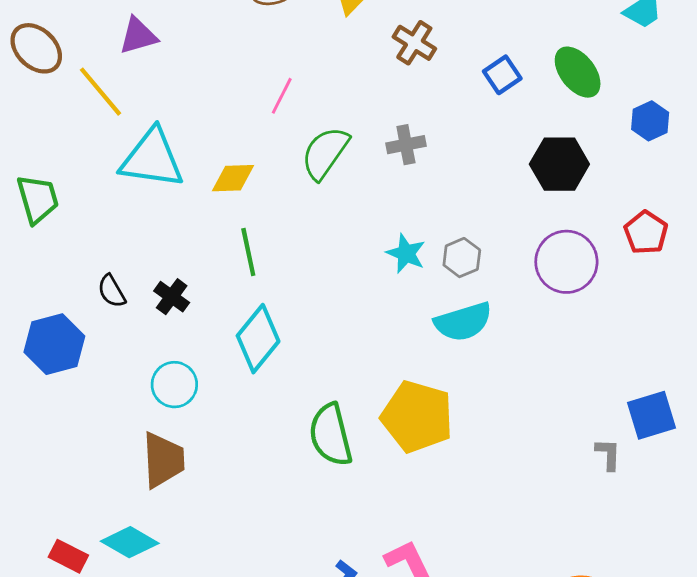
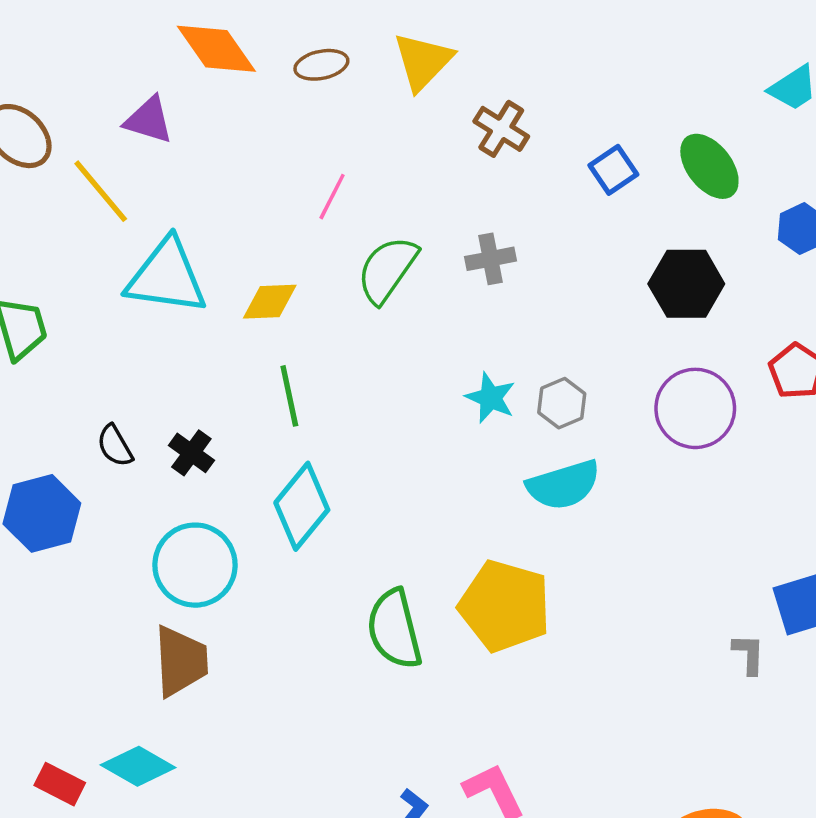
purple triangle: (138, 36) -> (149, 120), turned 33
cyan circle: (174, 385) -> (195, 565), size x1.4

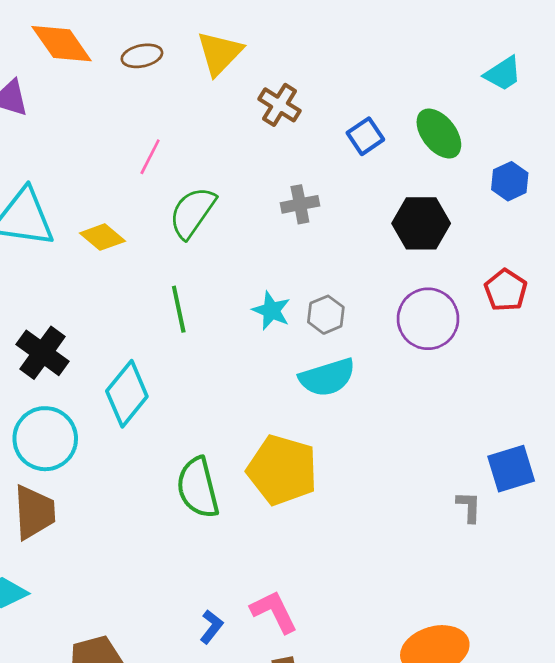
gray cross: (491, 259) -> (300, 204), moved
yellow diamond: (270, 302) -> (102, 237), turned 42
green line: (289, 396) -> (179, 309), moved
black cross: (191, 453) -> (42, 353), size x1.5

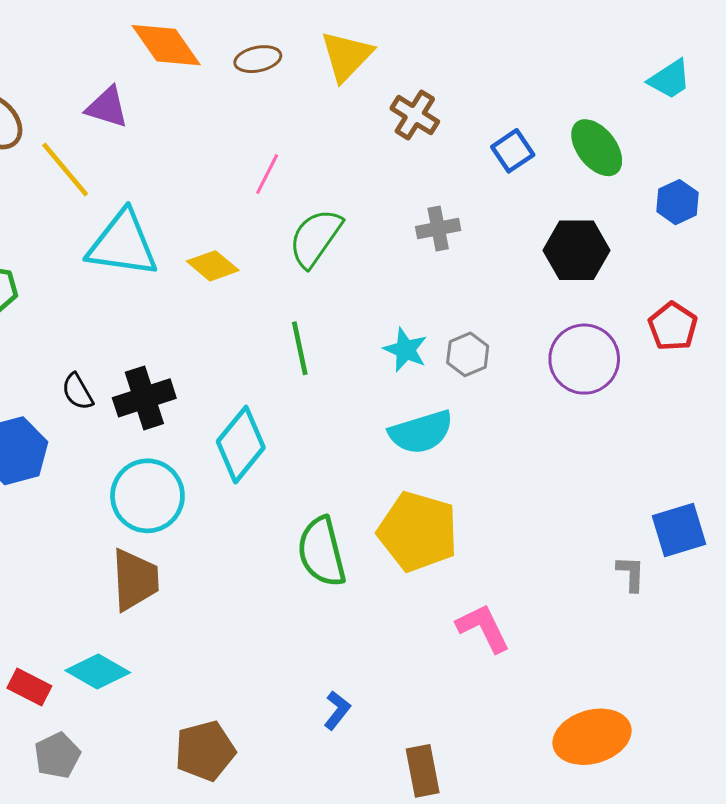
black cross: (42, 353) -> (144, 398), turned 36
cyan semicircle: (327, 377) -> (421, 432), moved
pink L-shape: (274, 612) -> (483, 628), moved

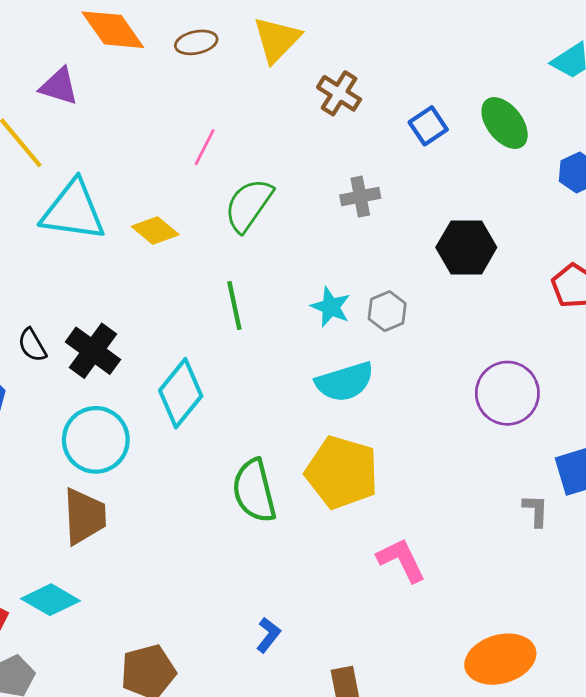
black hexagon: (576, 250) -> (466, 247), moved
purple circle: (584, 359) -> (507, 393), moved
black cross: (144, 398) -> (93, 351), turned -36

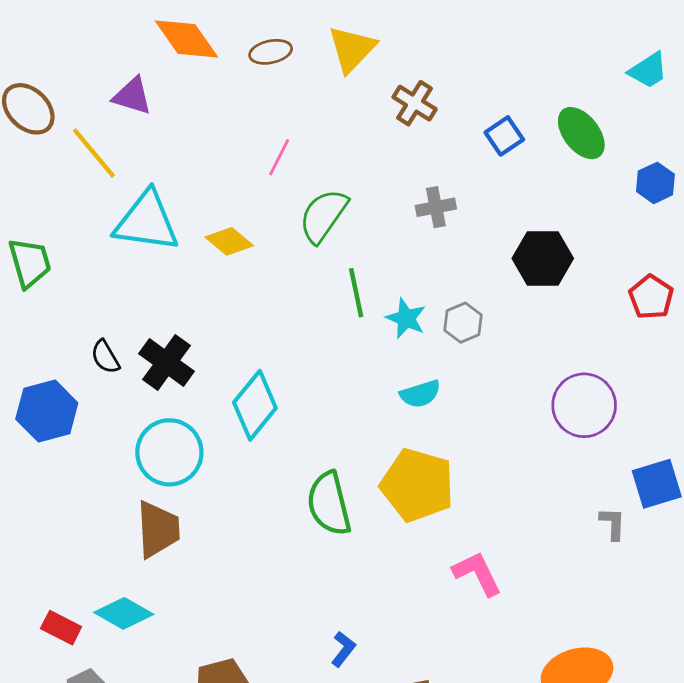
green line: (234, 305) -> (356, 293), moved
cyan semicircle: (345, 382) -> (420, 394), size x0.7

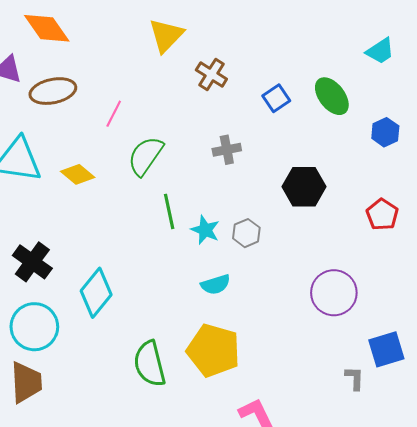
brown ellipse: (271, 52) -> (53, 91), moved, size x1.5

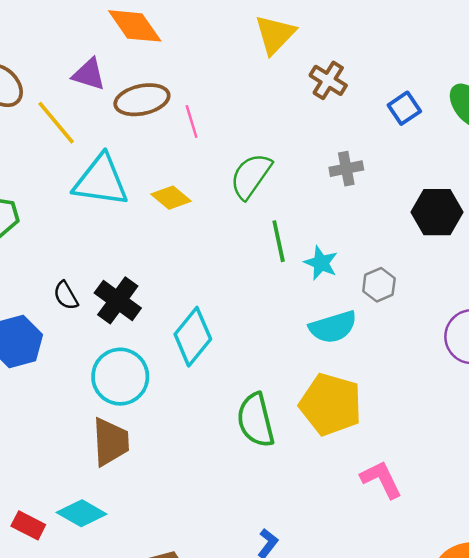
pink line: (114, 114) -> (192, 121), moved, turned -44
gray hexagon: (246, 233) -> (379, 285), moved
cyan semicircle: (216, 285) -> (333, 327), size x1.4

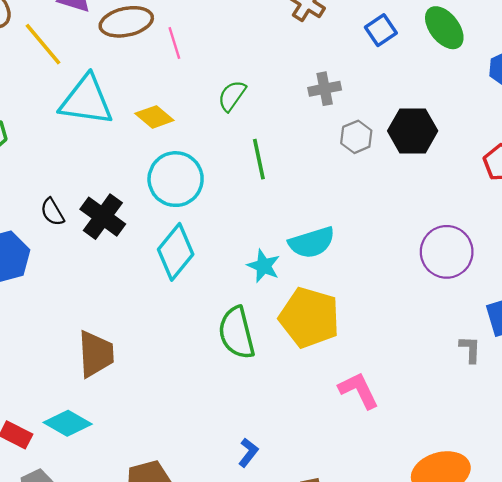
green semicircle: (251, 176) -> (232, 96), size x0.7
cyan star: (321, 263) -> (264, 266), moved
gray hexagon: (379, 285) -> (356, 137), moved
cyan circle: (120, 377) -> (176, 179), moved

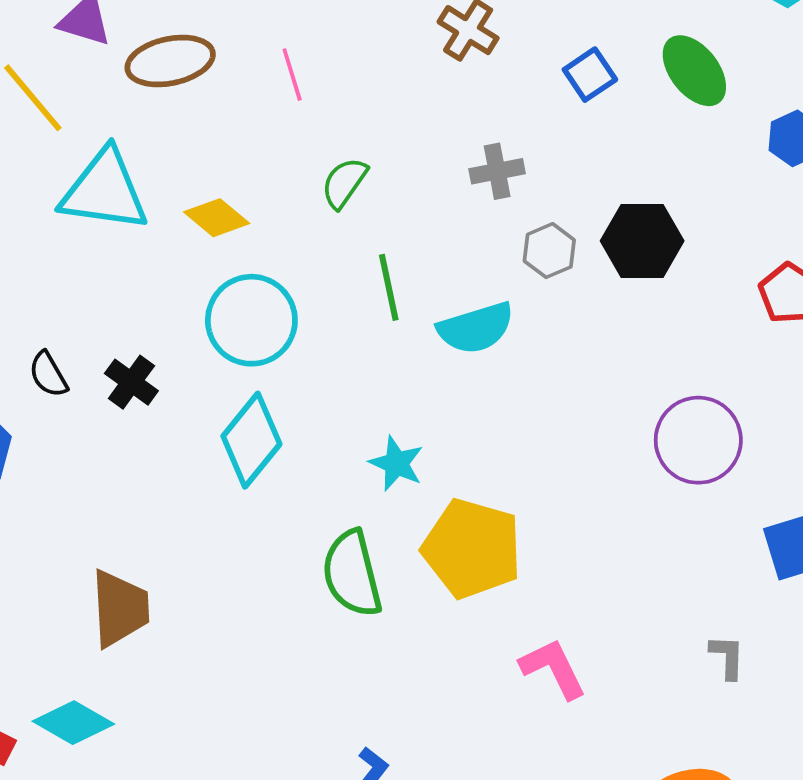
pink line: (174, 43) -> (292, 75), moved
black cross: (103, 217) -> (131, 382), size x0.7
cyan semicircle: (312, 242) -> (476, 328), moved
gray L-shape: (470, 349) -> (727, 657), moved

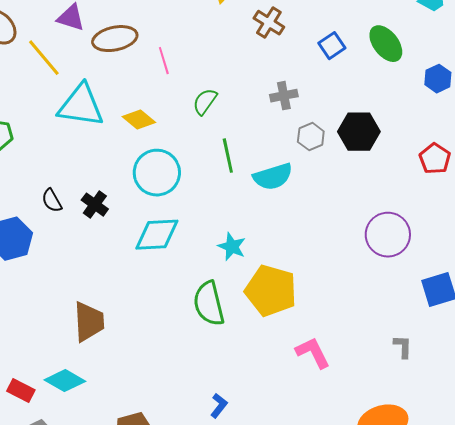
pink line: (292, 75) -> (164, 61), moved
cyan diamond: (251, 440) -> (157, 235), turned 48

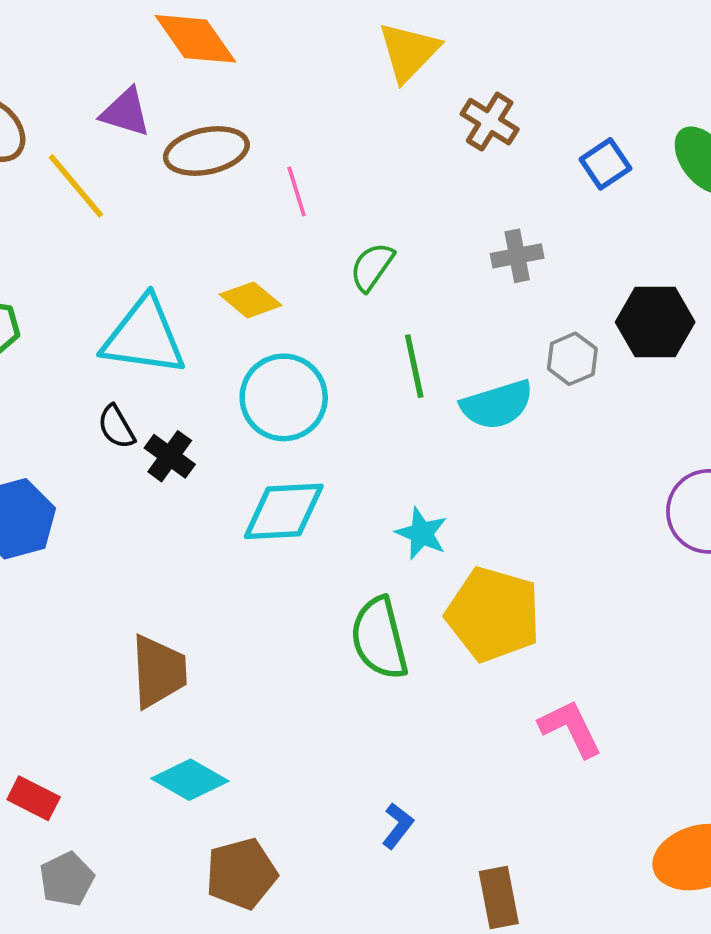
cyan triangle: (81, 106) -> (144, 337), moved
gray hexagon: (311, 137) -> (572, 359), moved
black semicircle: (52, 201) -> (116, 427), moved
cyan diamond: (65, 381) -> (190, 780), moved

